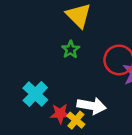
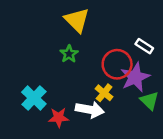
yellow cross: (76, 120) -> (104, 93), moved

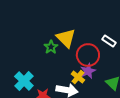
yellow triangle: (77, 20) -> (66, 38), moved
purple star: (135, 77) -> (88, 71), moved, size x0.7

